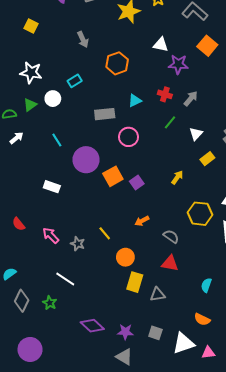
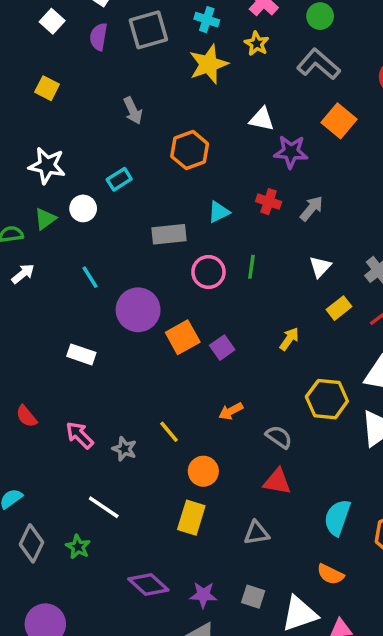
green line: (170, 122) -> (251, 267), moved, turned -32
yellow rectangle: (135, 282) -> (191, 518), moved
cyan semicircle: (206, 285) -> (337, 518), size x1.5

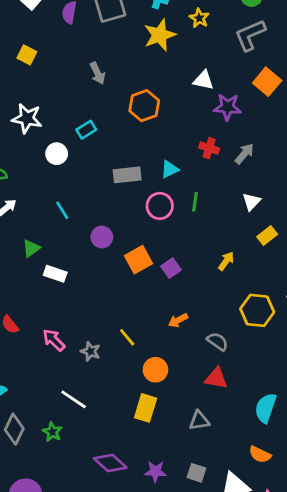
gray L-shape: (318, 64) -> (250, 35), turned -64
cyan triangle: (219, 212) -> (170, 169), moved
green triangle: (45, 219) -> (31, 248), moved
purple circle: (138, 310) -> (102, 237), size x0.6

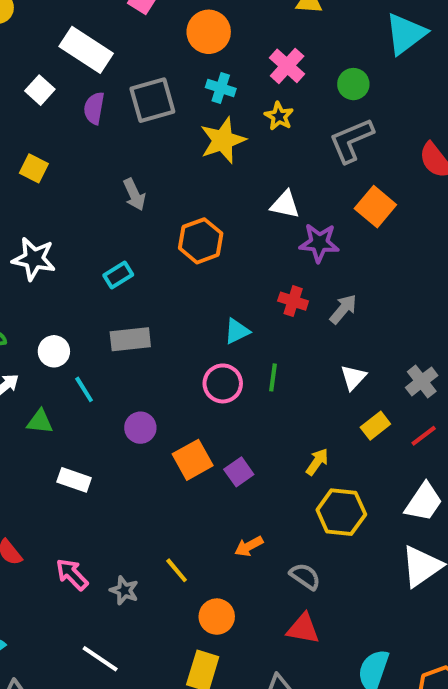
white circle: (57, 154) -> (54, 351), moved
gray rectangle: (127, 175) -> (130, 339), moved
green triangle: (31, 248) -> (40, 422), moved, turned 42
yellow hexagon: (257, 310) -> (341, 512), moved

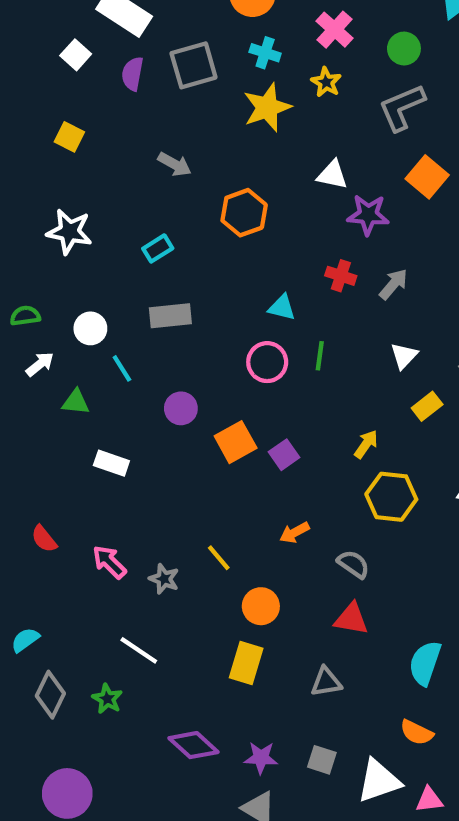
gray arrow: (134, 195) -> (175, 164), turned -36
cyan triangle: (237, 331) -> (282, 307), turned 40

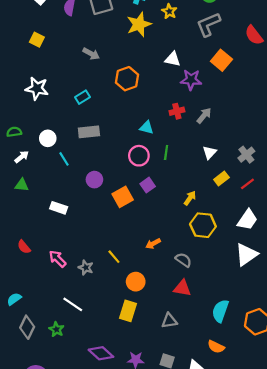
red cross: (341, 276) -> (177, 111), turned -32
green triangle: (76, 402) -> (22, 185), moved
purple square: (284, 455) -> (148, 185), moved

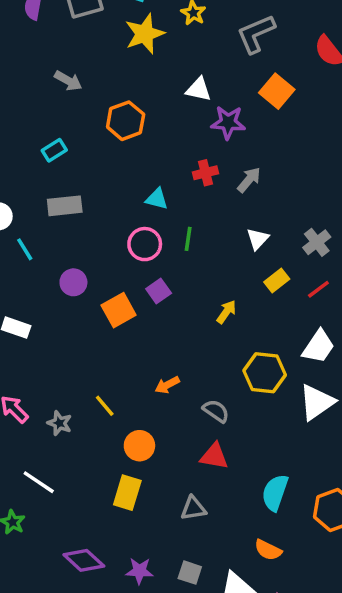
yellow hexagon: (203, 225) -> (265, 373), moved

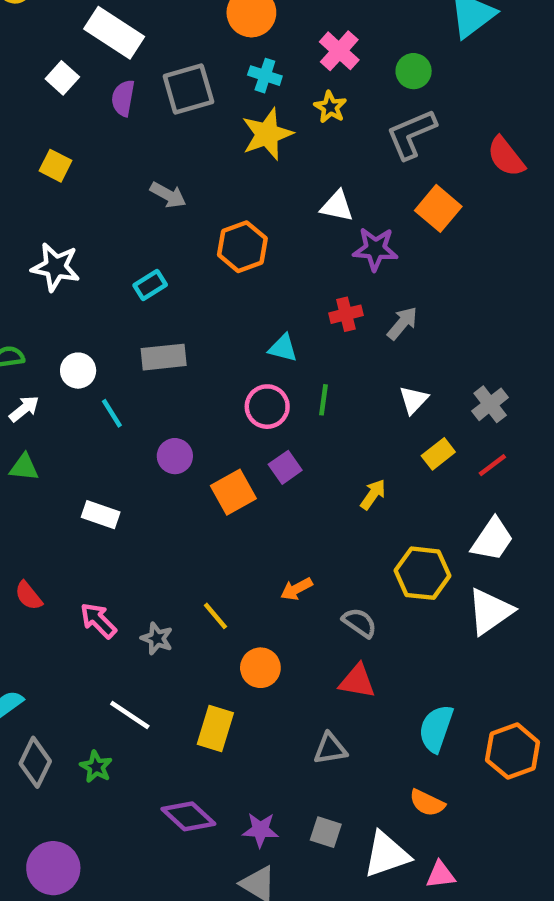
yellow rectangle: (127, 493) -> (215, 729), moved

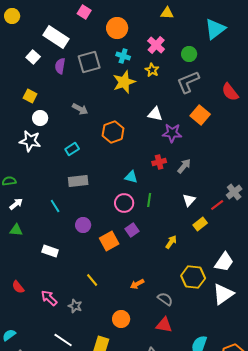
white circle: (78, 371) -> (40, 118), moved
gray cross: (490, 404) -> (234, 192), moved
red line: (492, 465) -> (217, 205), moved
yellow line: (215, 616) -> (92, 280), moved

